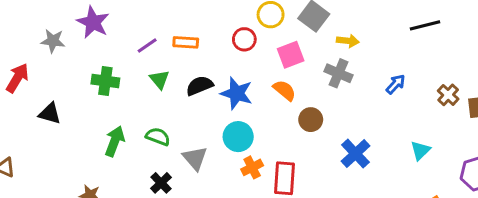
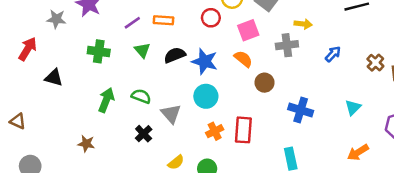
yellow arrow: (348, 41) -> (303, 24), moved
gray cross: (339, 73) -> (287, 45), turned -30
blue cross: (355, 154) -> (301, 110), turned -30
orange cross: (252, 167) -> (215, 131), moved

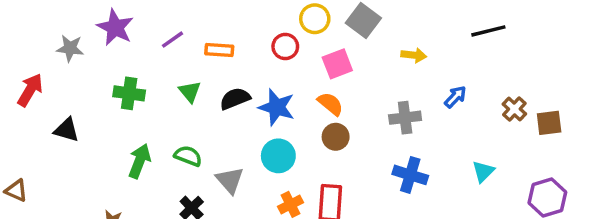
purple line: (132, 23) -> (172, 40), moved
gray cross: (287, 45) -> (405, 118), moved
brown circle: (264, 83) -> (336, 137), moved

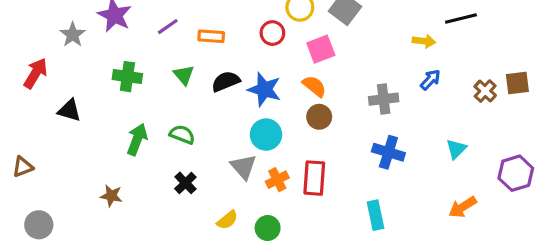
gray star: (70, 48) -> (73, 35), turned 30
yellow arrow: (414, 55) -> (424, 41), moved
brown square: (549, 123) -> (517, 83), moved
gray triangle: (230, 180) -> (243, 167), moved
brown triangle: (16, 191) -> (23, 167), turned -45

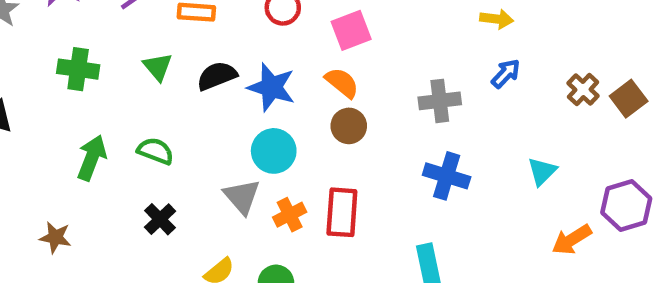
brown square: (517, 83) -> (629, 99), moved, turned -30
orange arrow: (463, 207) -> (572, 240), moved

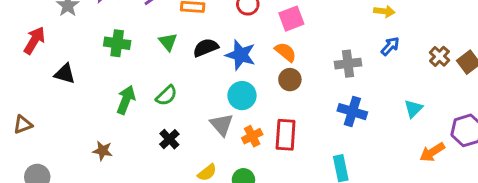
green semicircle: (155, 151) -> (166, 96), turned 115

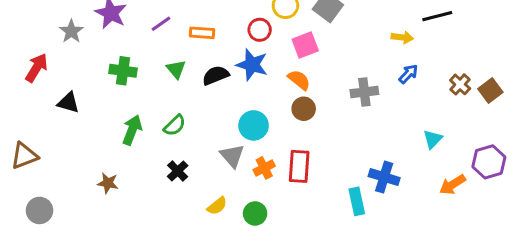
blue star: (241, 55) -> (252, 65), moved
blue cross: (352, 112) -> (384, 177), moved
brown triangle: (23, 125) -> (24, 156), size x1.4

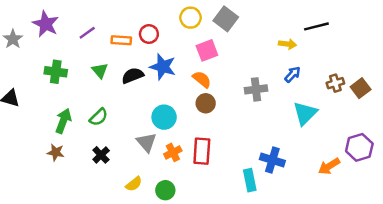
red circle: (260, 30) -> (149, 34), moved
brown cross: (460, 84) -> (335, 83), turned 30
cyan triangle: (433, 139) -> (305, 113), moved, size x1.5
brown star: (108, 183) -> (56, 152), moved

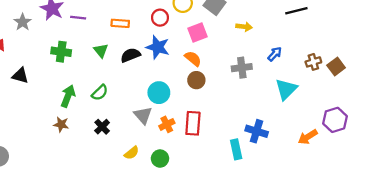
purple line: (87, 33) -> (78, 18), moved, turned 42
red circle: (149, 34) -> (160, 18), moved
yellow arrow: (287, 44) -> (244, 27), moved

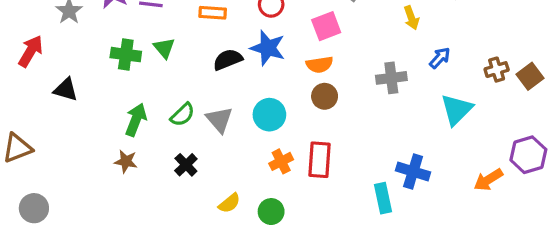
yellow arrow: (244, 27) -> (411, 18), moved, turned 63
green triangle: (101, 51) -> (164, 48), moved
orange semicircle: (193, 59) -> (320, 65), turned 132
gray triangle: (143, 115) -> (219, 120), moved

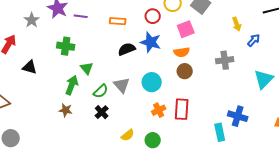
green triangle: (164, 48) -> (87, 68), moved
blue arrow: (440, 58) -> (254, 40), moved
green semicircle: (183, 115) -> (101, 91), moved

